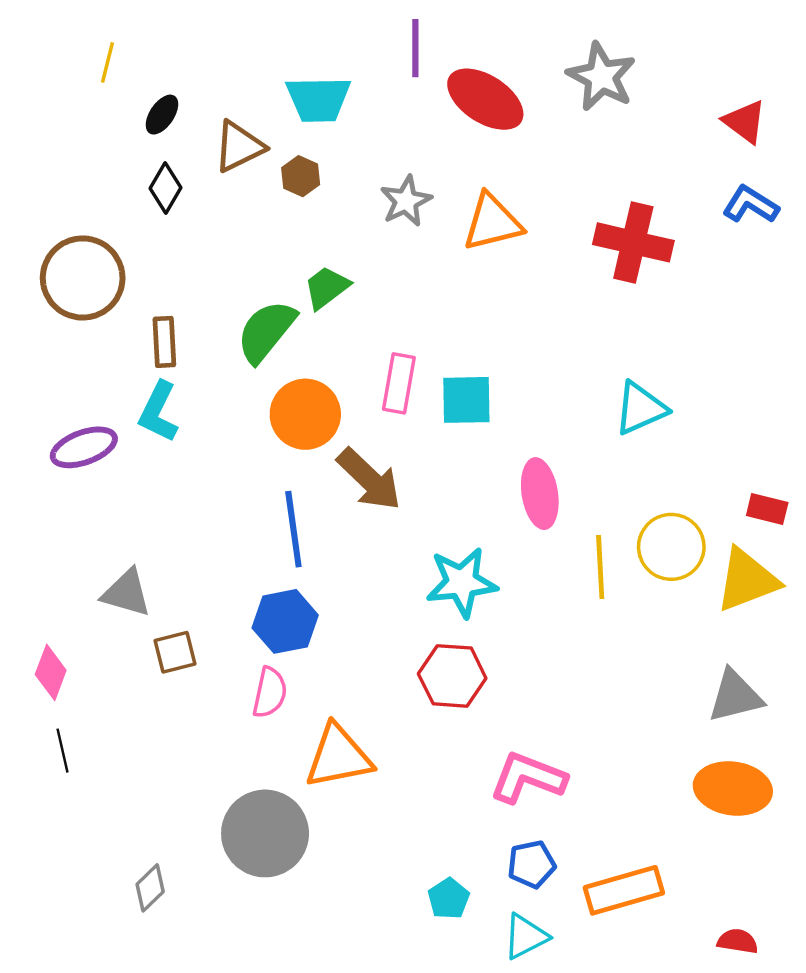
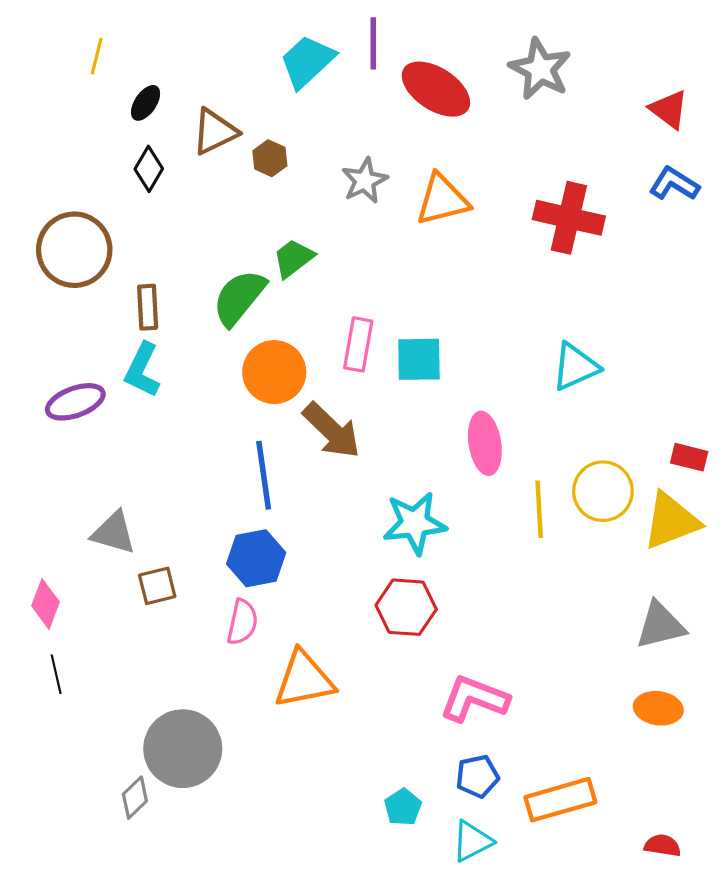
cyan trapezoid: (318, 99) -> (307, 61), moved, turned 138
orange ellipse: (733, 788) -> (658, 708), size x0.7
gray circle: (265, 833) -> (183, 749), moved

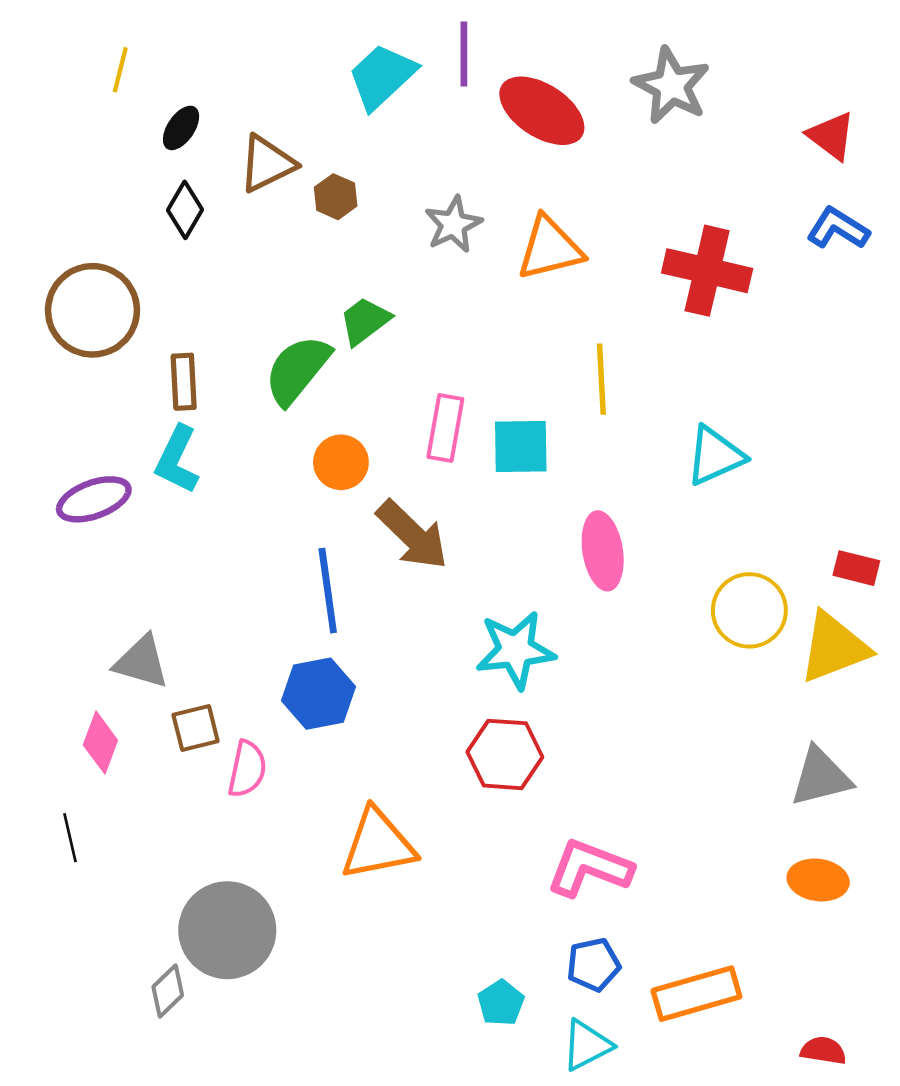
orange circle: (274, 372) -> (341, 462), size x0.7
yellow line: (539, 509) -> (601, 379), moved
pink diamond: (46, 604) -> (100, 743), moved
pink semicircle: (242, 622) -> (247, 769), moved

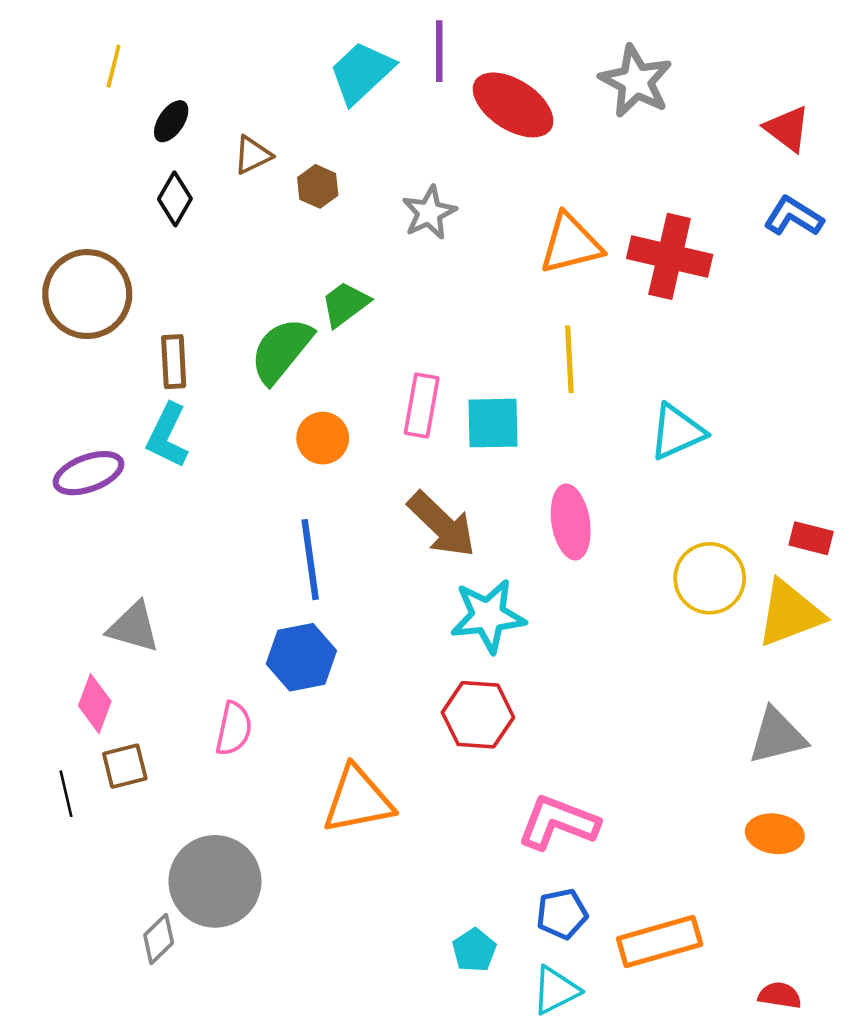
brown triangle: (267, 164) -> (253, 155), size x0.7
orange triangle: (550, 248) -> (571, 244), moved
brown arrow: (412, 535) -> (442, 524), moved
brown square: (196, 728) -> (125, 766), moved

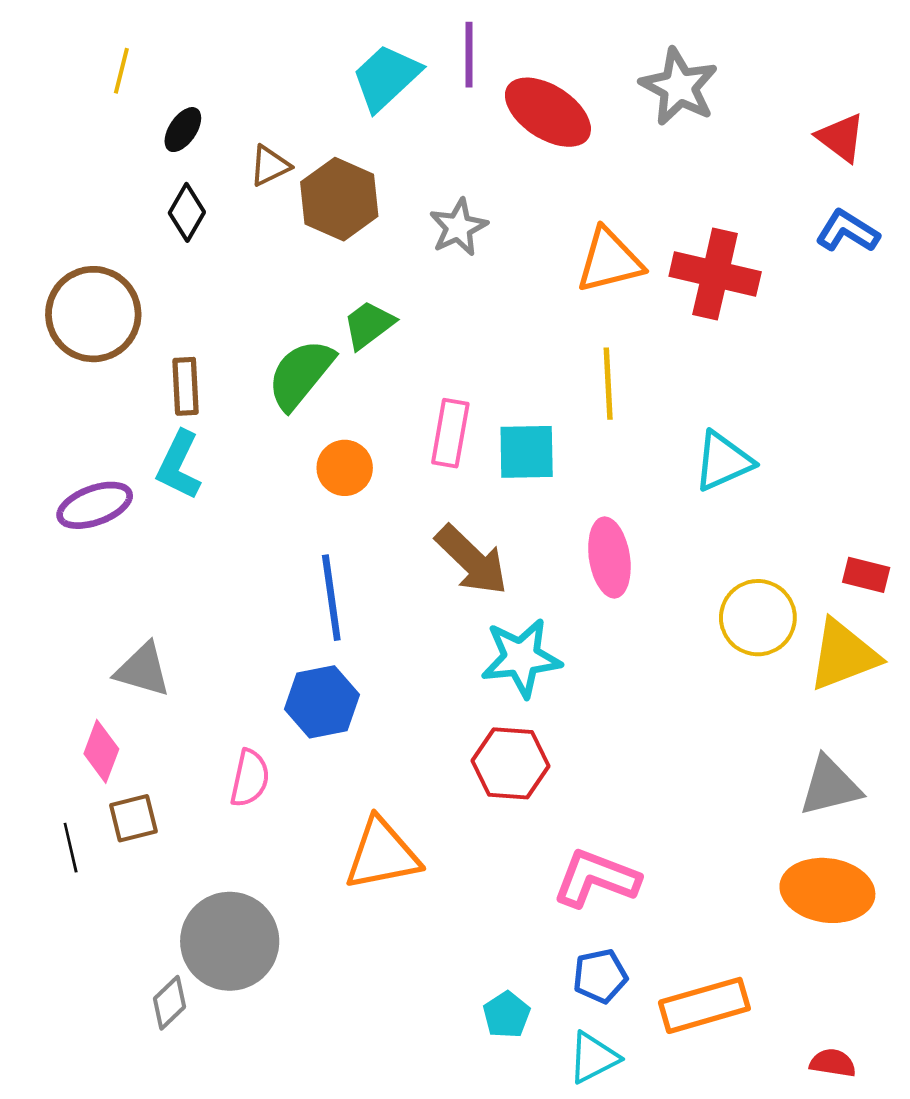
brown hexagon: (318, 186) -> (339, 199), size x1.8
orange ellipse: (775, 834) -> (827, 890), size x1.5

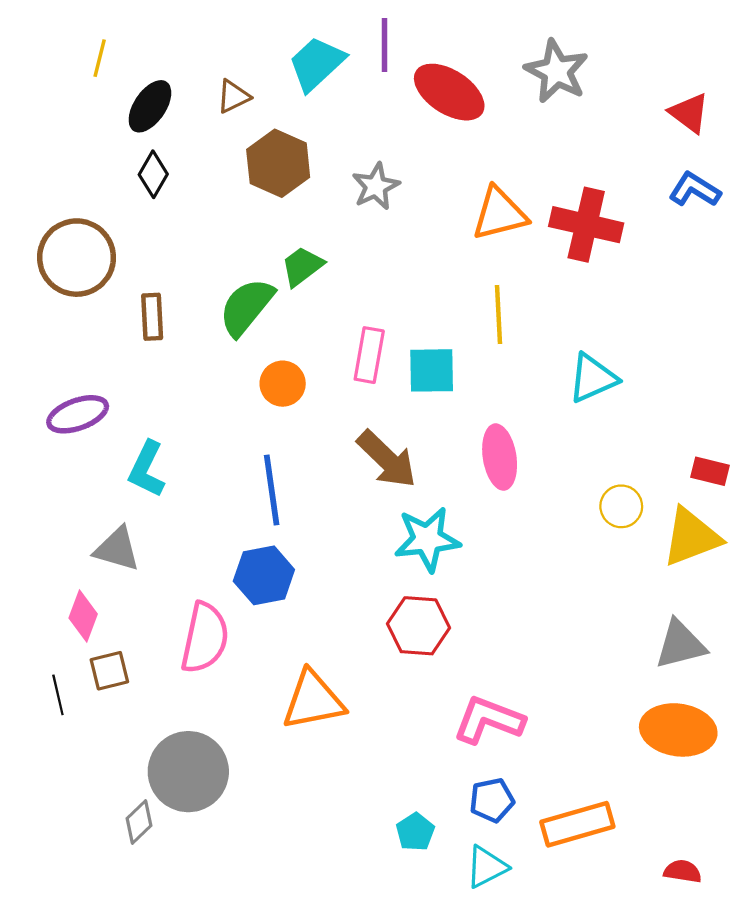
black ellipse: (183, 130) -> (150, 106), size x1.4
brown triangle: (270, 166) -> (233, 96), moved
cyan L-shape: (179, 465) -> (147, 469), moved
yellow circle: (758, 618) -> (621, 506), size x0.7
pink semicircle: (250, 778) -> (205, 638), size x1.5

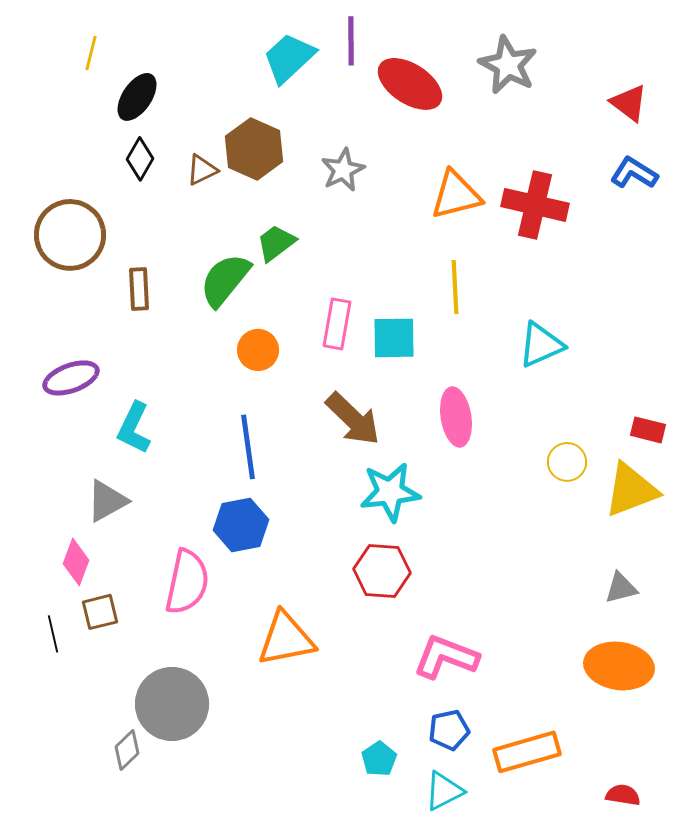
brown triangle: (233, 96) -> (202, 170), moved
gray triangle: (117, 549) -> (107, 501), turned -45
gray triangle: (680, 644) -> (621, 588), size x0.7

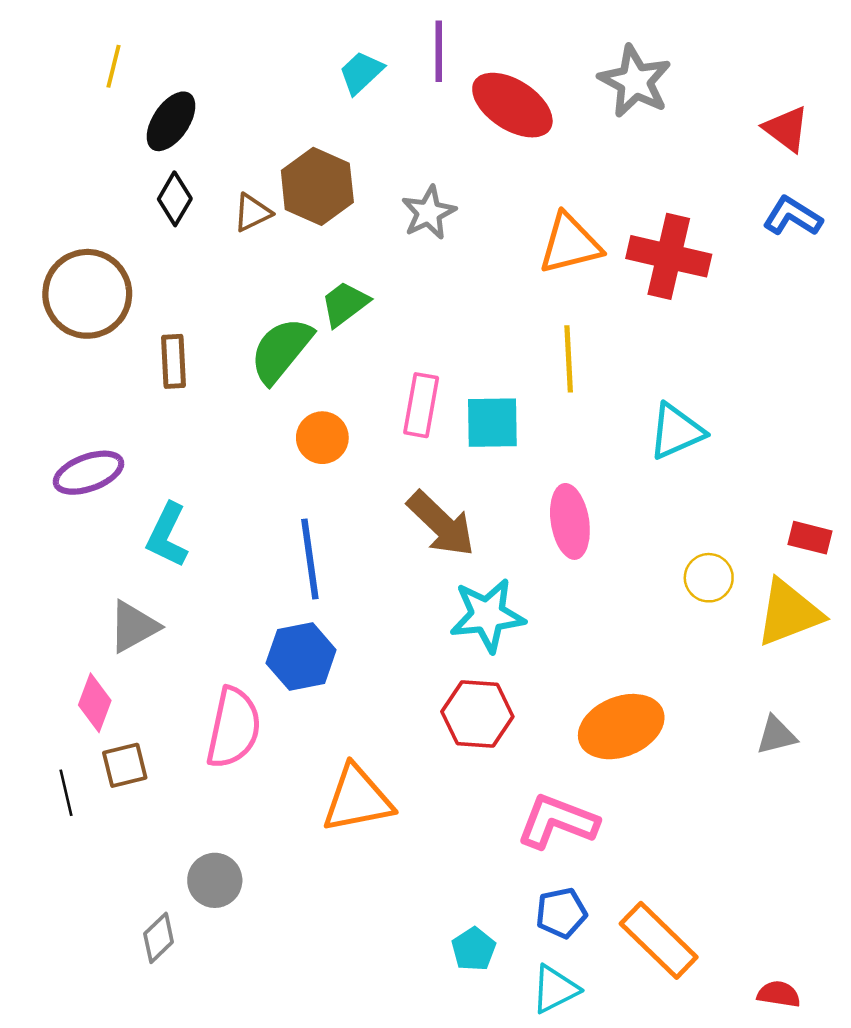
cyan trapezoid: (289, 58) -> (361, 73), size x0.7
orange ellipse: (619, 666) -> (621, 727), moved, turned -30
gray circle: (172, 704) -> (215, 880), size x0.6
orange rectangle: (527, 752) -> (659, 940), turned 60

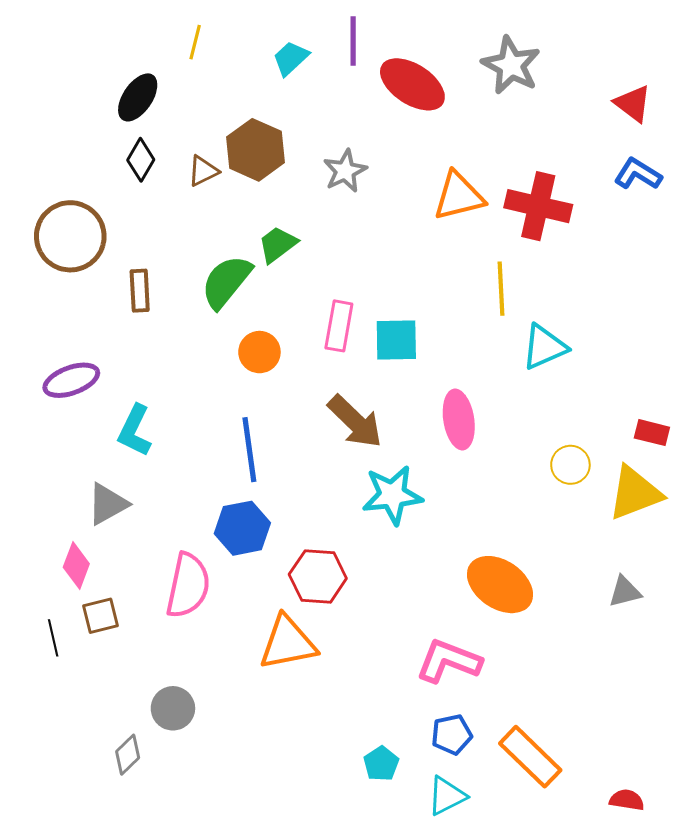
yellow line: (114, 66) -> (195, 42), moved
yellow line: (569, 359) -> (501, 289), moved
red hexagon: (477, 714) -> (318, 576), moved
orange ellipse: (621, 727) -> (500, 585), turned 56

